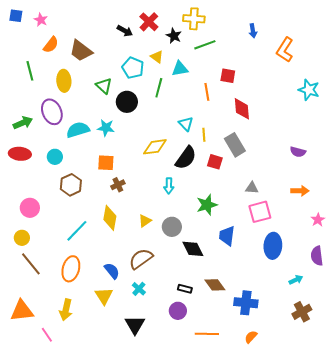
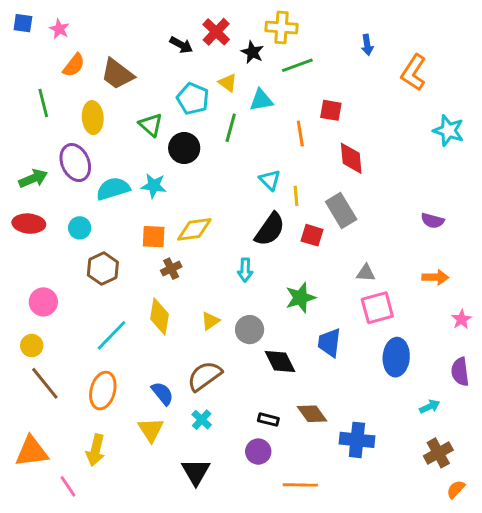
yellow diamond: (155, 147) -> (194, 229), moved
orange semicircle: (251, 337) -> (456, 489), moved

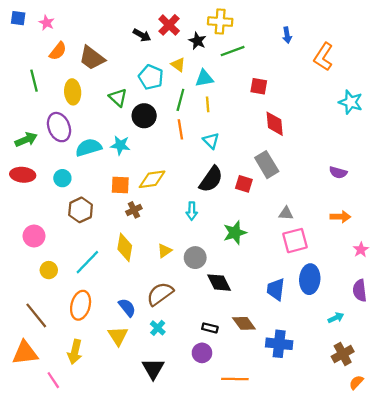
orange line: (300, 133) -> (180, 129), moved
yellow line: (296, 196) -> (208, 104), moved
blue trapezoid: (329, 343) -> (276, 289), moved
yellow circle: (32, 346) -> (49, 270), moved
brown line: (45, 383) -> (36, 315), moved

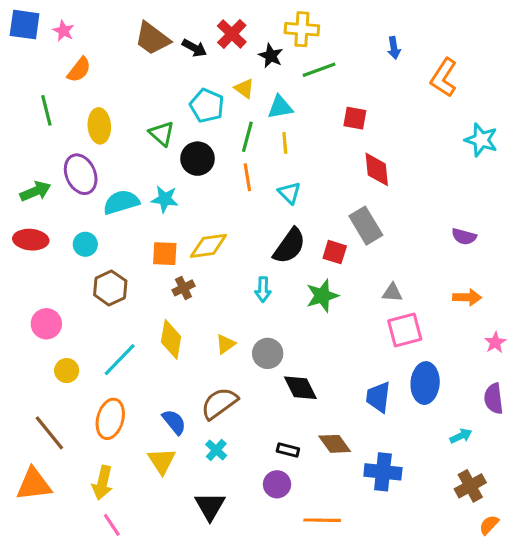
blue square: (18, 18) -> (25, 25), size x1.5
brown trapezoid: (92, 58) -> (152, 39), moved
green star: (235, 233) -> (322, 296), moved
pink line: (53, 380) -> (112, 525), moved

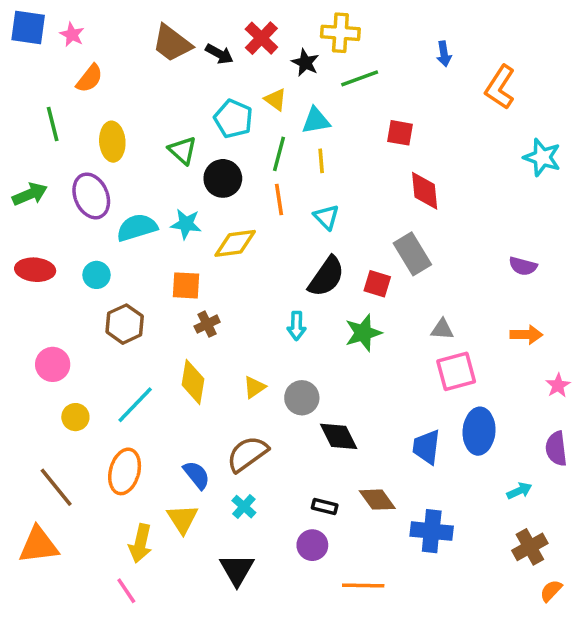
green arrow: (35, 191) -> (30, 194), moved
yellow diamond: (208, 246) -> (235, 243), moved
yellow arrow: (102, 483) -> (140, 543), moved

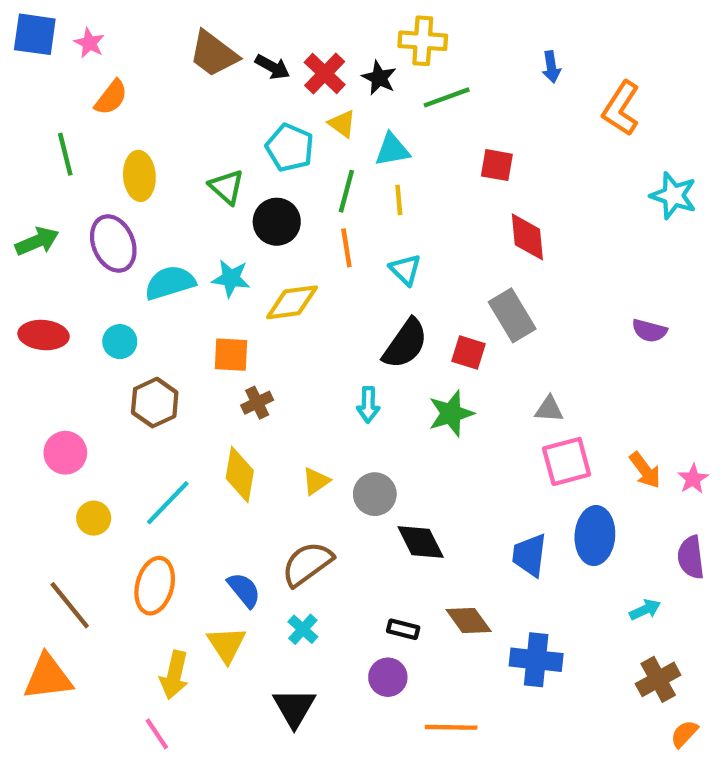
red cross: (261, 38) -> (325, 73), moved
orange arrow: (526, 335) -> (645, 470), moved, turned 52

